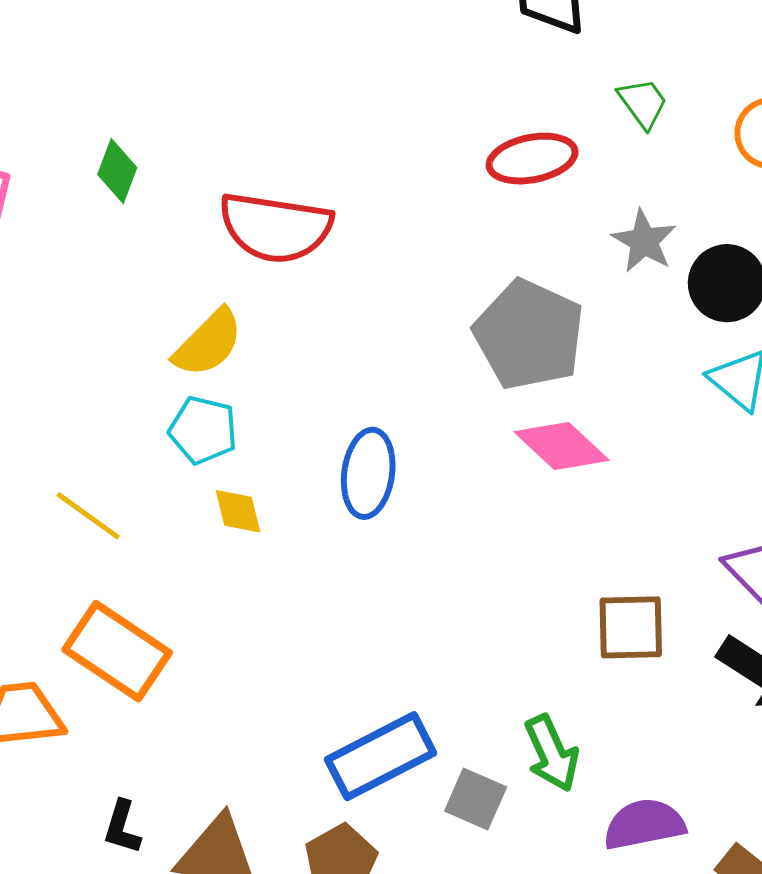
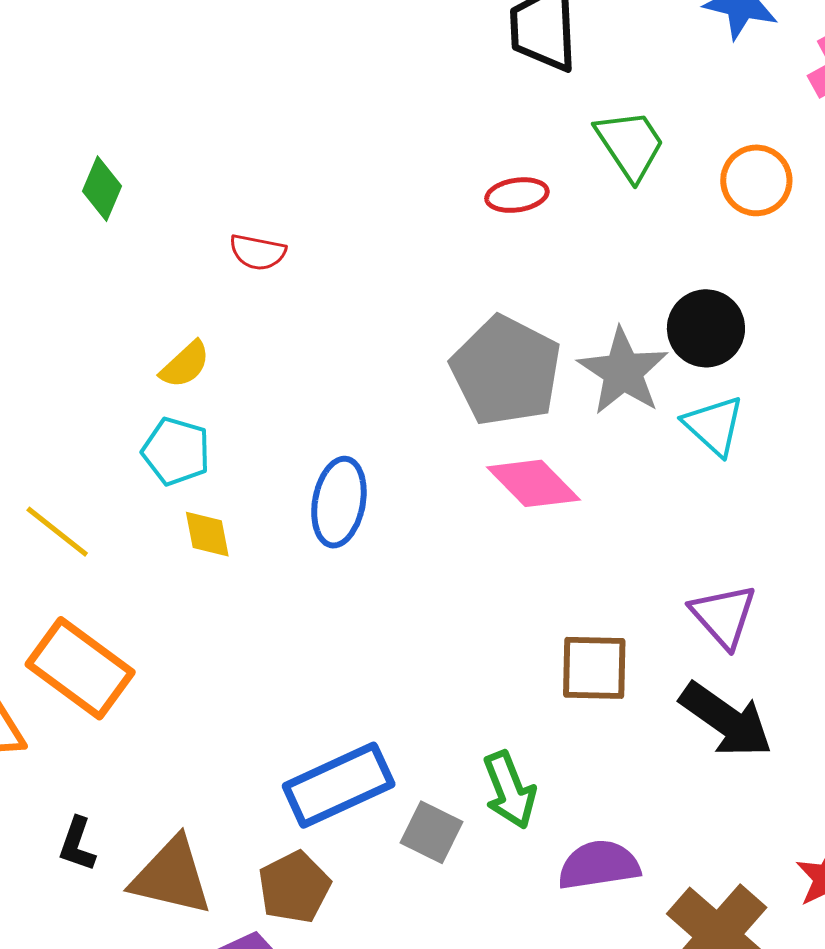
green trapezoid: (643, 103) -> (630, 145), size x1.4
red ellipse: (532, 159) -> (517, 195), size x0.7
red semicircle: (276, 227) -> (258, 252), size x0.5
gray star: (644, 241) -> (623, 371), moved, size x1.4
yellow semicircle: (208, 343) -> (185, 365), size x0.7

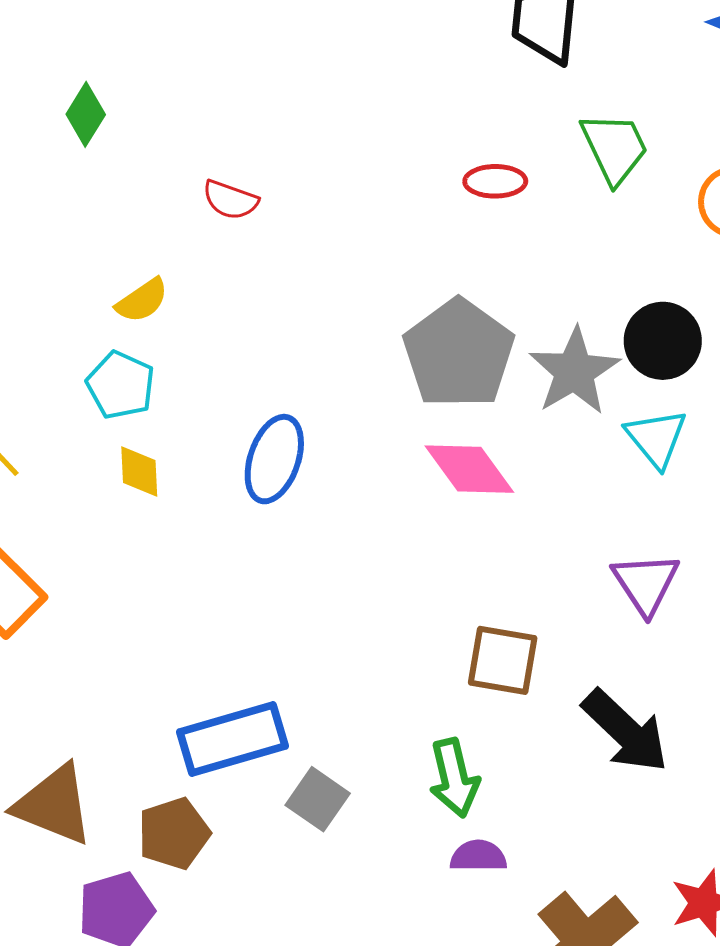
purple triangle: (723, 616) -> (646, 583), moved
green arrow: (509, 790) -> (454, 778), moved
purple semicircle: (599, 865) -> (478, 856), size x0.7

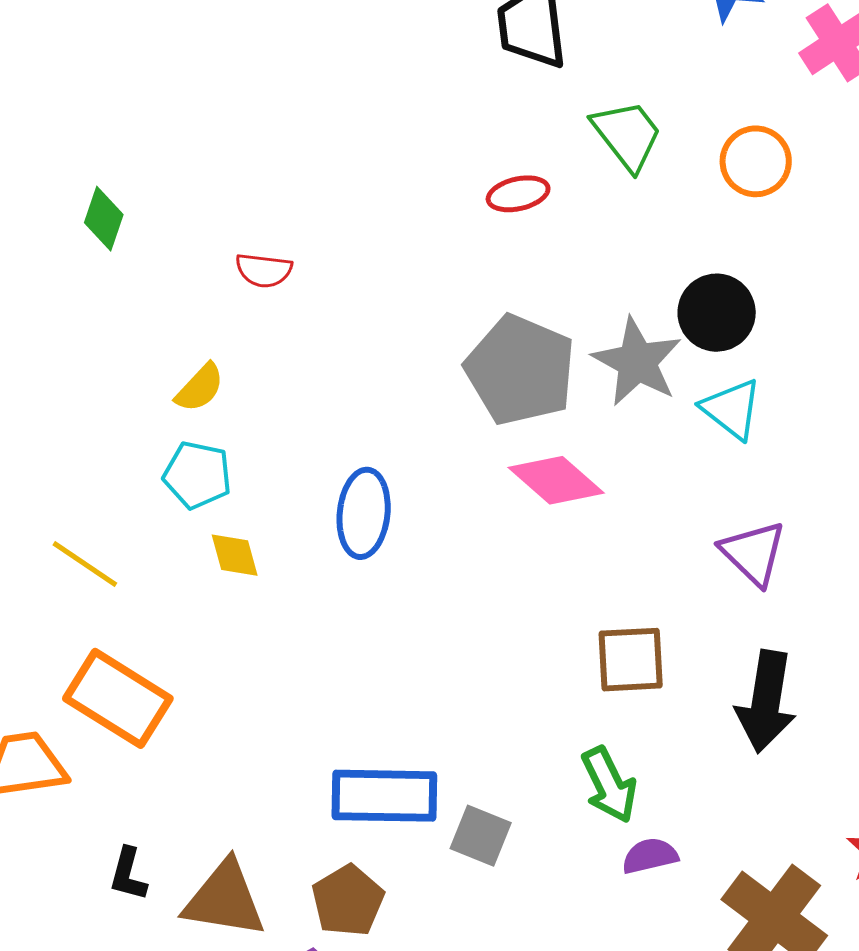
black arrow: (625, 731) -> (766, 702), turned 68
blue rectangle: (233, 739) -> (384, 796), turned 30

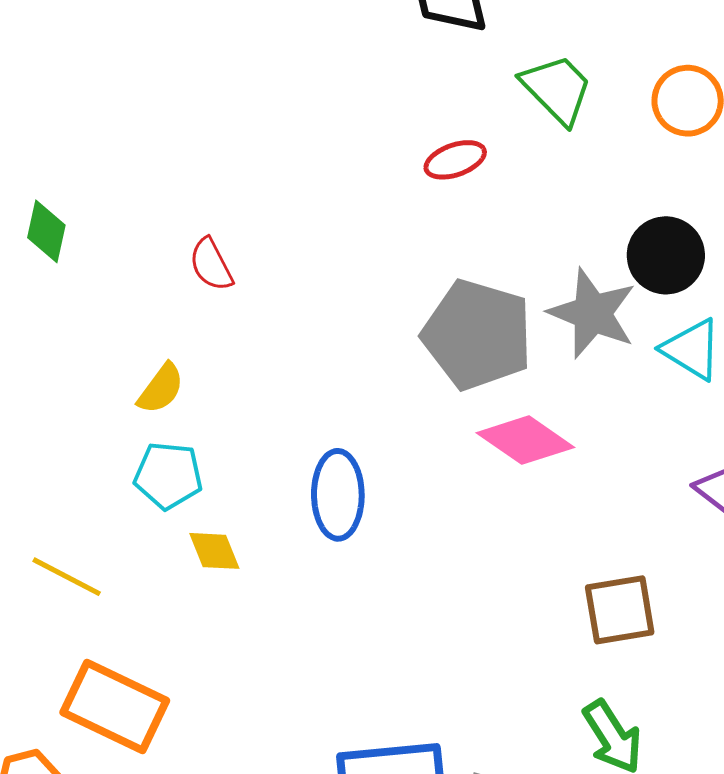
red semicircle: (264, 270) -> (211, 265), turned 62

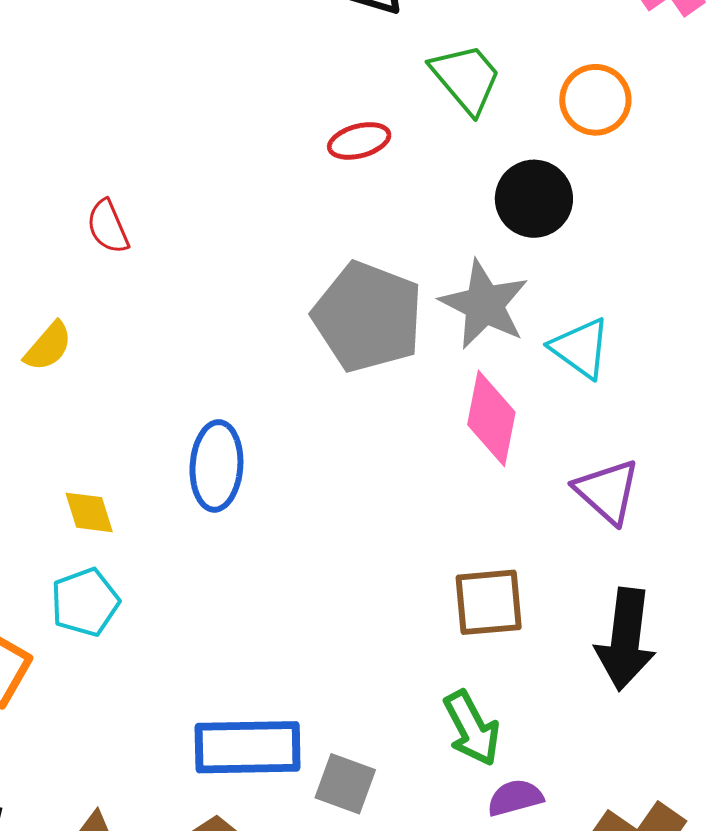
black circle: (666, 255) -> (534, 199), moved
pink diamond: (525, 440) -> (491, 418), moved, turned 62
cyan pentagon: (168, 476) -> (85, 602), moved, turned -30

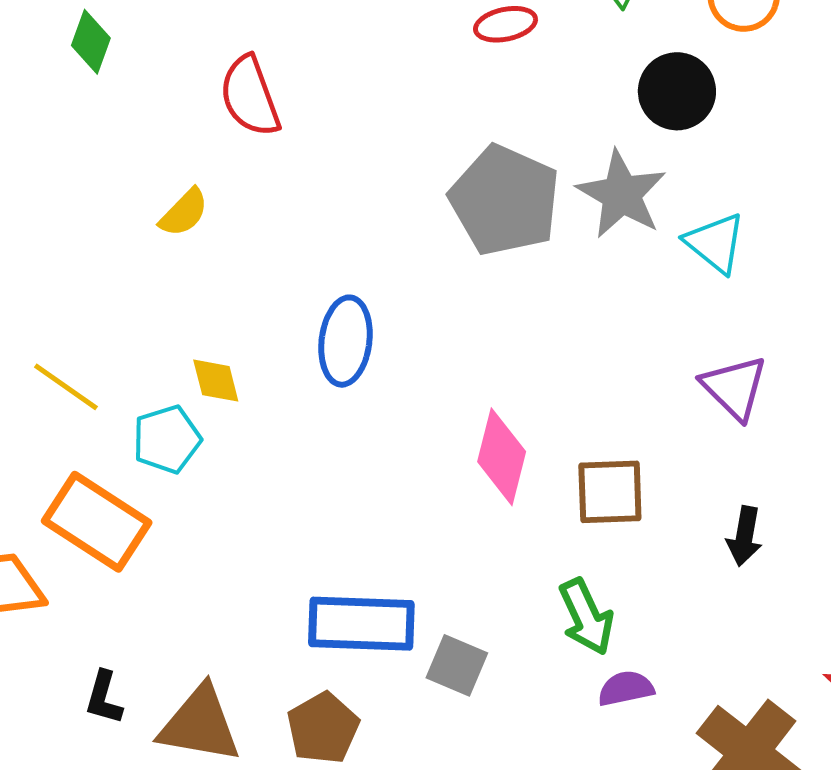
red semicircle: (108, 227) -> (250, 96), size x1.5
pink diamond: (491, 418) -> (502, 457), moved
cyan pentagon: (85, 602) -> (167, 439), moved
black arrow: (625, 639) -> (745, 536), size x0.6

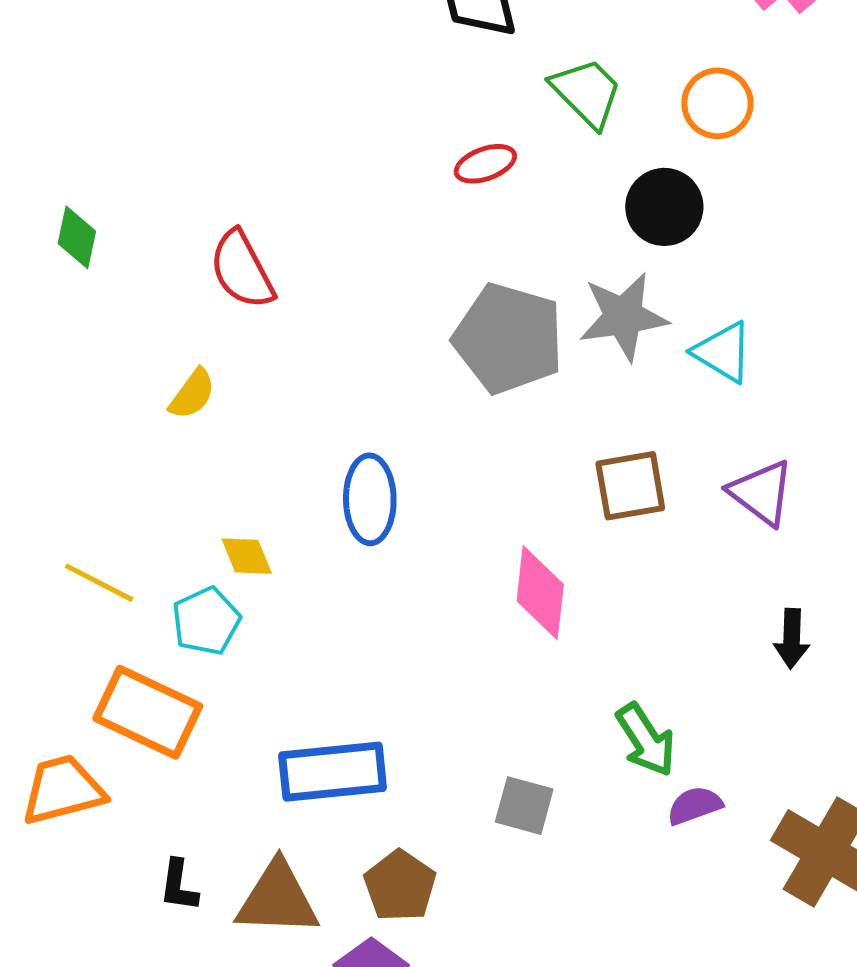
gray star: (622, 194) -> (623, 317), turned -30
brown square: (610, 492) -> (630, 486), moved
blue rectangle: (361, 624) -> (333, 772), moved

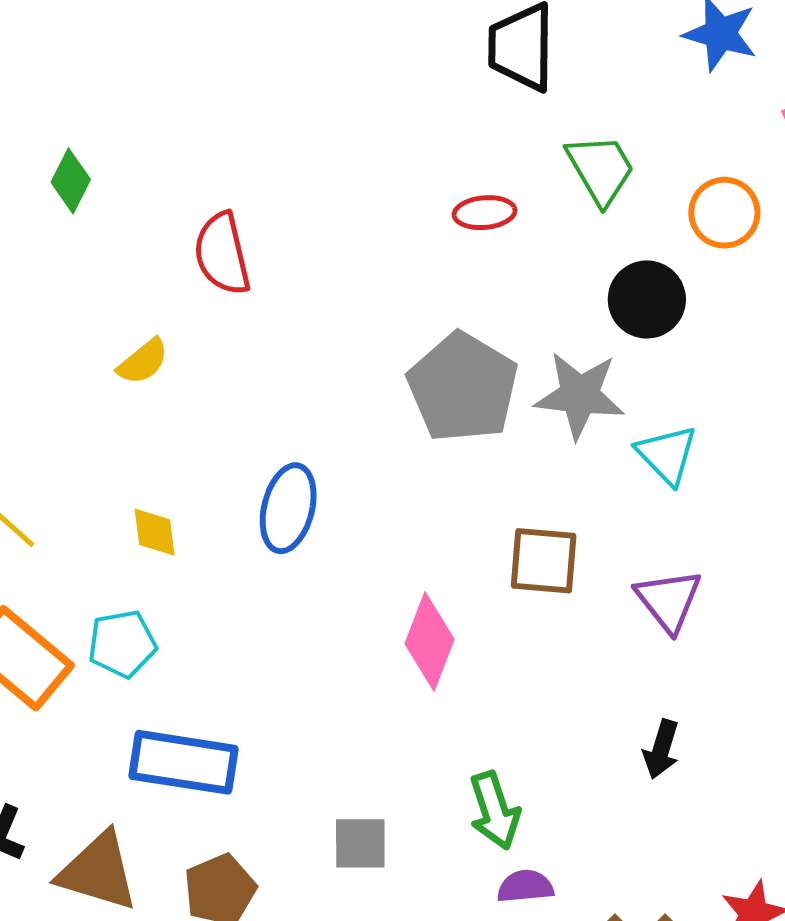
cyan pentagon: (206, 621) -> (122, 644), moved
gray square: (524, 806) -> (360, 843), turned -30

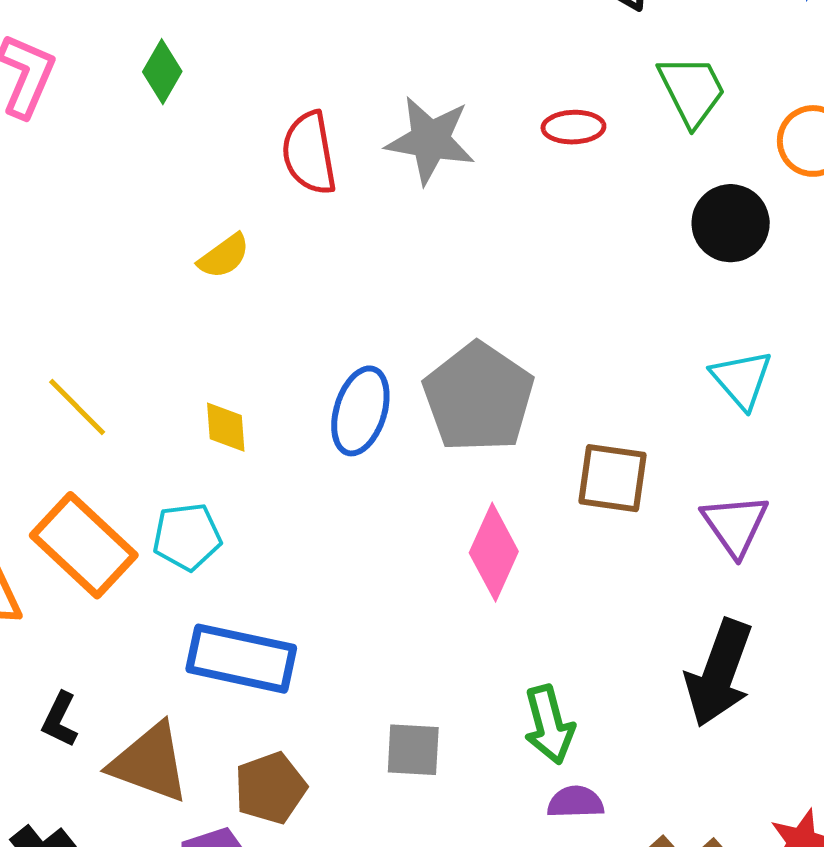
gray pentagon: (463, 387) -> (478, 397), moved
gray star: (580, 395) -> (430, 140), moved
black arrow: (661, 749) -> (719, 673), size x1.8

